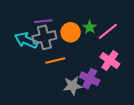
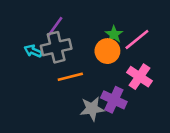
purple line: (43, 21) -> (55, 27), turned -48
orange circle: (71, 32) -> (107, 51), moved
cyan arrow: (26, 40) -> (33, 51), size x0.6

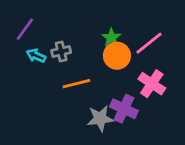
purple line: (55, 27) -> (25, 29), moved
green star: (114, 34) -> (111, 38), moved
gray cross: (56, 47) -> (61, 51), size x0.6

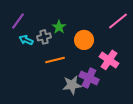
green star: (111, 38) -> (59, 27), moved
pink line: (149, 43) -> (118, 21), moved

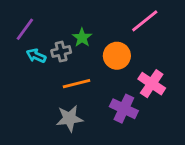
pink line: (118, 21) -> (145, 21), moved
gray star: (72, 85) -> (70, 118), moved

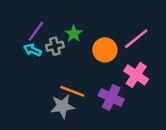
pink line: (145, 21) -> (136, 39), moved
purple line: (25, 29) -> (36, 31), moved
orange line: (76, 84) -> (72, 91), moved, turned 35

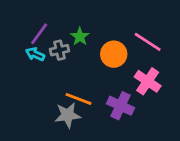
pink line: (136, 39) -> (148, 42), turned 72

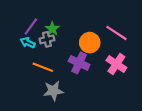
green star: (80, 37) -> (52, 29), moved
orange line: (78, 99) -> (43, 67), moved
purple cross: (121, 106) -> (79, 63), moved

